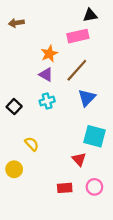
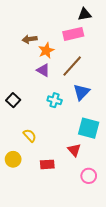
brown arrow: (16, 23) -> (30, 39), moved
cyan cross: (47, 101) -> (55, 100), moved, turned 32
red rectangle: (65, 188) -> (47, 164), moved

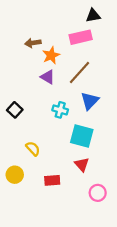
cyan square: (89, 128) -> (82, 136), moved

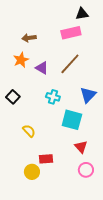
orange star: (51, 55) -> (21, 60), moved
blue triangle: (90, 101) -> (88, 95), moved
red triangle: (82, 164) -> (81, 147), moved
yellow circle: (15, 175) -> (32, 172), moved

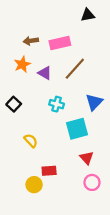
pink rectangle: (71, 33) -> (60, 43), moved
cyan square: (72, 120) -> (77, 129), turned -30

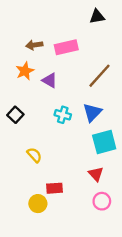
brown line: (75, 69) -> (99, 76), moved
blue triangle: (94, 102) -> (92, 112), moved
cyan square: (77, 129) -> (104, 142), moved

